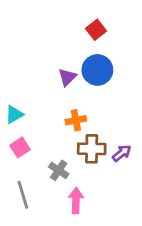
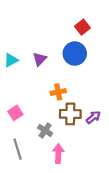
red square: (96, 30) -> (82, 27), moved
purple triangle: (67, 77) -> (40, 59), moved
cyan triangle: (14, 114) -> (11, 60), moved

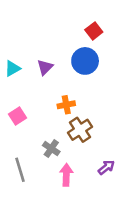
pink square: (15, 113) -> (17, 116), moved
brown cross: (70, 114) -> (80, 130), turned -35
purple arrow: (93, 117) -> (106, 167), moved

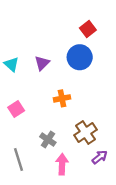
cyan triangle: (12, 68) -> (11, 64), turned -49
brown cross: (80, 130) -> (86, 132), moved

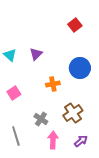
blue circle: (80, 57) -> (80, 68), moved
purple arrow: (100, 157) -> (81, 141), moved

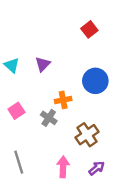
gray cross: (41, 119) -> (49, 118), moved

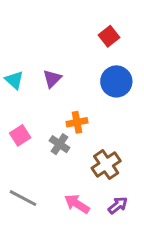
blue circle: (95, 81) -> (116, 81), moved
gray line: (19, 162) -> (23, 198), turned -45
pink arrow: (63, 167) -> (77, 204), turned -60

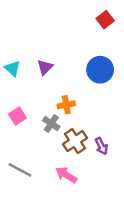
red square: (109, 36) -> (105, 20), moved
brown cross: (106, 165) -> (75, 141), moved
purple arrow: (118, 205) -> (101, 146), moved, turned 102

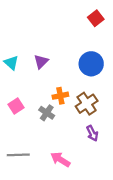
brown cross: (75, 141) -> (87, 104), moved
gray line: (20, 170) -> (18, 155), turned -30

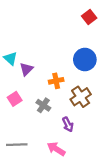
purple triangle: (41, 62) -> (26, 69), moved
orange cross: (60, 96) -> (56, 81), moved
purple arrow: (92, 133) -> (68, 124), moved

